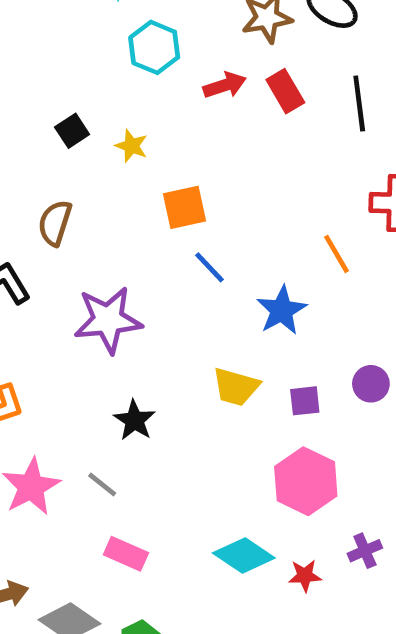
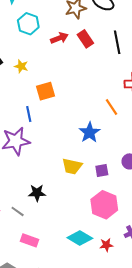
blue line: (209, 267) -> (29, 114), moved, turned 35
black star: (134, 420) -> (37, 193), moved, turned -30

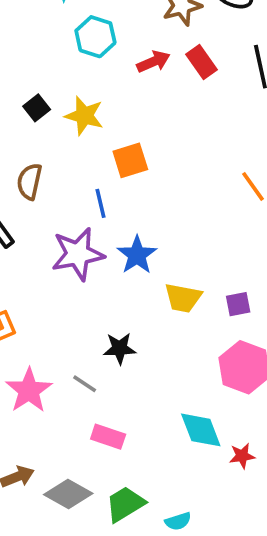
yellow star: (21, 66) -> (84, 116), size x1.5
blue star: (90, 132) -> (137, 255), moved
cyan diamond: (80, 238) -> (201, 430), turned 40
red star: (106, 245) -> (242, 456), moved

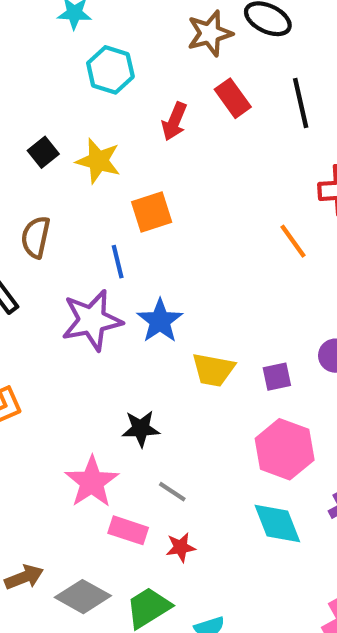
red arrow: (153, 62) -> (174, 121), moved, turned 136
gray line: (85, 384) -> (172, 492), moved
pink star: (29, 390) -> (92, 482), moved
cyan diamond: (201, 430) -> (277, 523), moved
red star: (242, 456) -> (181, 547), moved

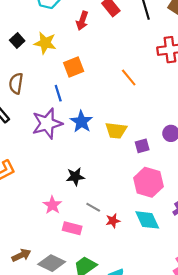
orange line: (293, 241) -> (129, 77), moved
yellow trapezoid: (213, 370) -> (116, 130), moved
pink star: (92, 482) -> (52, 205), size x0.7
red star: (181, 547) -> (113, 221), moved

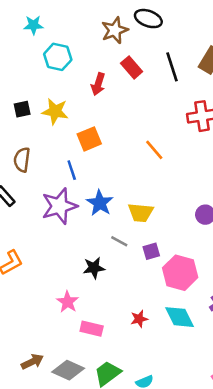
black square: (17, 40) -> (22, 109), turned 32
purple square: (142, 146) -> (151, 251), moved
gray line: (93, 207) -> (119, 241), moved

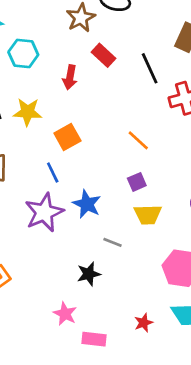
black line: (172, 67) -> (150, 68), moved
yellow trapezoid: (141, 212) -> (148, 215), moved
purple square: (151, 251) -> (137, 182), moved

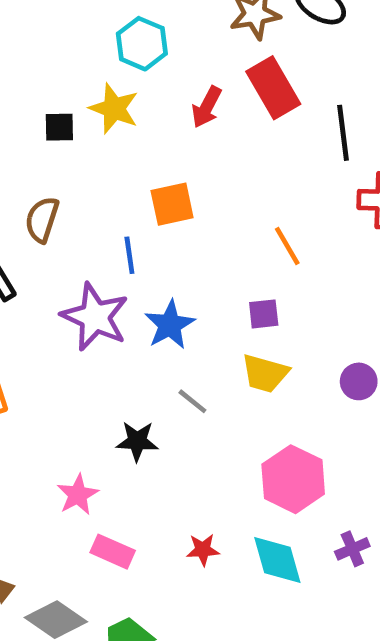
red rectangle: (103, 55) -> (273, 88), size x1.4
yellow star: (27, 112) -> (114, 109), moved
purple star: (44, 212) -> (95, 317), turned 30

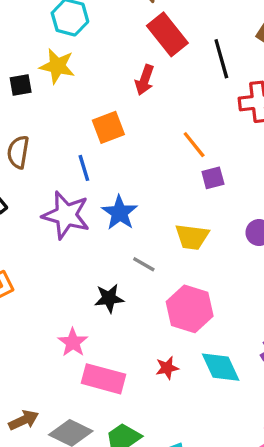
red arrow: (207, 107) -> (145, 80), moved
purple square: (264, 314) -> (213, 178), moved
pink hexagon: (293, 479) -> (190, 309), moved
pink rectangle: (113, 552) -> (103, 379), size x1.4

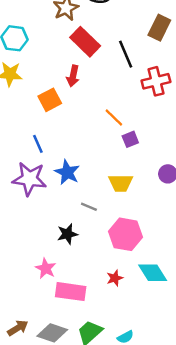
orange square: (108, 127) -> (50, 100), moved

